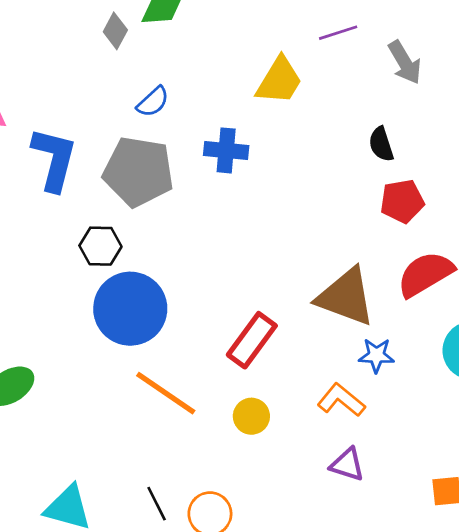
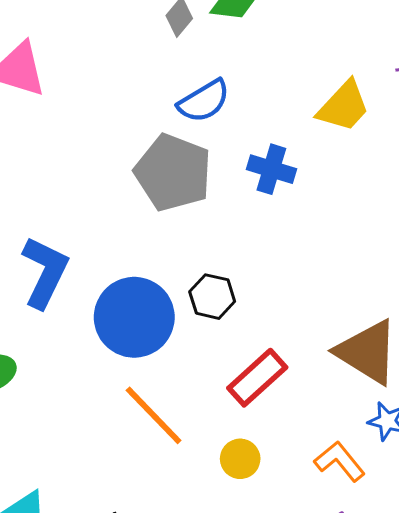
blue semicircle: (153, 102) -> (204, 101), size x1.4
blue L-shape: (54, 159) -> (45, 272), moved
black hexagon: (100, 246) -> (212, 297), moved

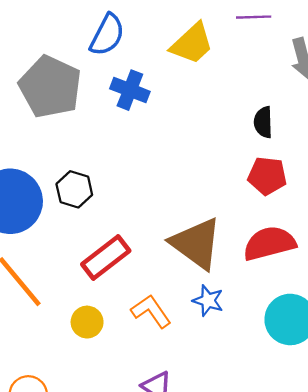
blue semicircle: (204, 101) -> (107, 35), moved, turned -36
orange L-shape: (340, 461) -> (151, 311), moved

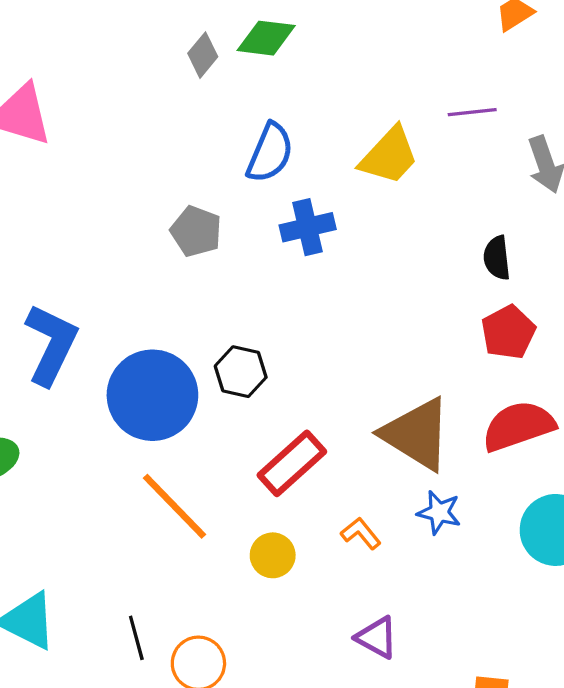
gray pentagon: (50, 87) -> (196, 231), size x0.6
blue cross: (130, 90) -> (308, 227), turned -30
red pentagon: (267, 176) -> (508, 332), turned -30
orange L-shape: (151, 311) -> (361, 533), size x0.7

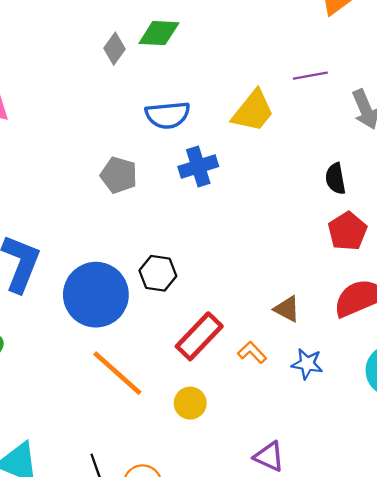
blue semicircle: (270, 153) -> (168, 115), turned 66
brown triangle: (416, 434) -> (287, 309), size x0.5
orange L-shape: (361, 533) -> (252, 352), moved

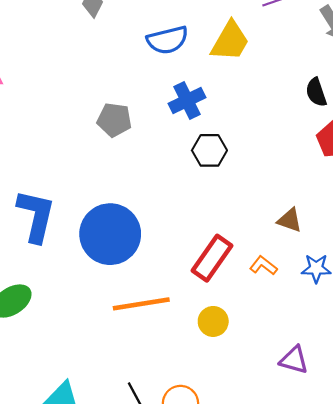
blue semicircle: (168, 115) -> (167, 40), moved
black hexagon: (158, 273) -> (209, 150), moved
orange line: (117, 373) -> (141, 304), turned -42

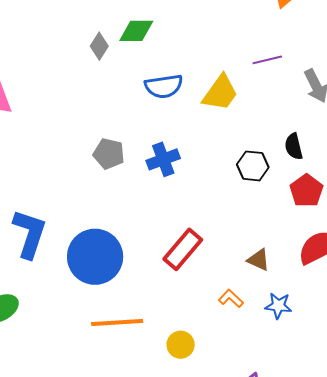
blue cross: (187, 100) -> (163, 159), moved
black hexagon: (209, 150) -> (253, 166), moved
red rectangle: (212, 258) -> (183, 249), moved

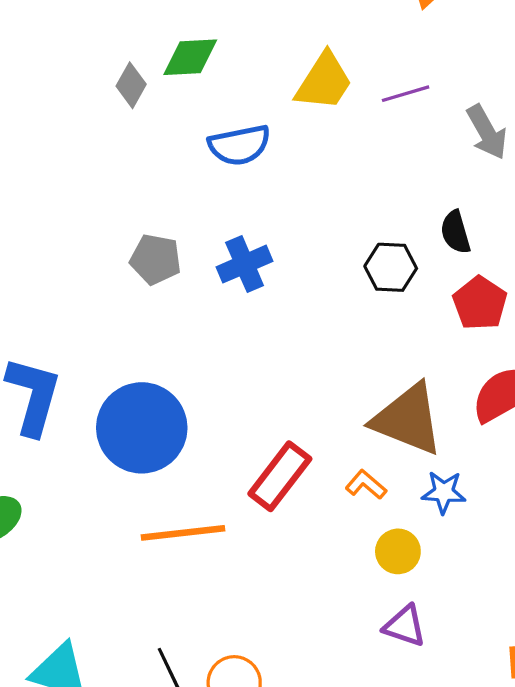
yellow trapezoid: (220, 93) -> (324, 82), moved
red rectangle: (183, 249) -> (280, 476), moved
brown triangle: (259, 260) -> (408, 419), size x2.0
yellow circle: (181, 345) -> (398, 551), moved

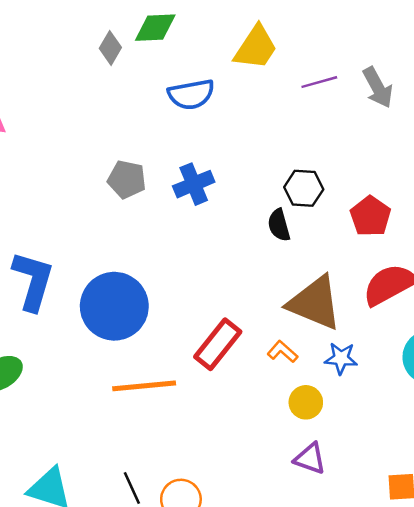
purple line: (406, 94) -> (319, 82), moved
black semicircle: (455, 232) -> (279, 225), moved

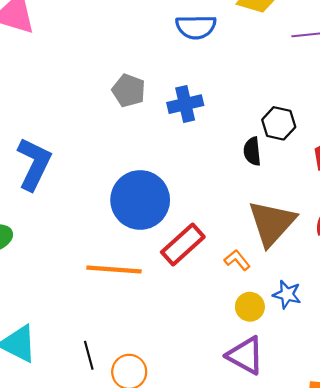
brown triangle: (315, 303) -> (272, 223), turned 40
blue circle: (114, 306) -> (140, 200), moved
blue star: (341, 358) -> (287, 294), moved
purple triangle: (310, 459) -> (245, 355), size x1.4

